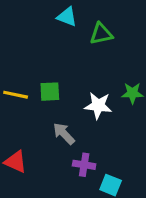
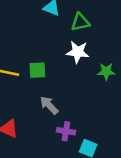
white star: (98, 106) -> (78, 52), moved

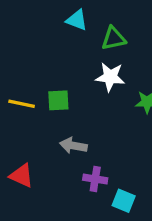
gray arrow: (49, 105) -> (73, 146), turned -36

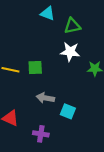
purple cross: (95, 179) -> (41, 134), moved
cyan square: (124, 201) -> (68, 111), moved

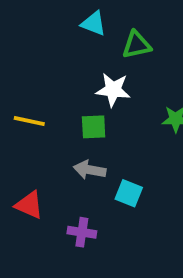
white star: (70, 52) -> (113, 90), moved
green square: (35, 67) -> (94, 127), moved

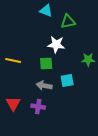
cyan square: (129, 193) -> (67, 81), moved, turned -32
red triangle: (29, 205) -> (13, 104), turned 35
purple cross: (82, 232) -> (38, 107), moved

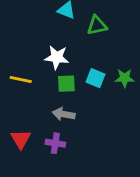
white star: (56, 45) -> (57, 57), moved
cyan square: (67, 81) -> (95, 78), moved, turned 32

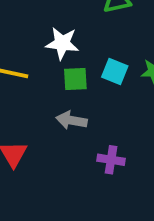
purple cross: (55, 143) -> (111, 160), moved

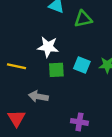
gray arrow: (72, 120) -> (38, 96), moved

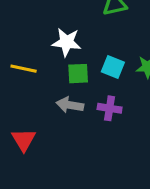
gray arrow: (38, 96) -> (70, 105), moved
purple cross: (79, 122) -> (110, 108), moved

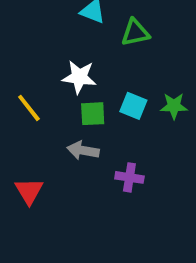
yellow line: (24, 69) -> (29, 108), turned 40
purple cross: (110, 108) -> (129, 177), moved

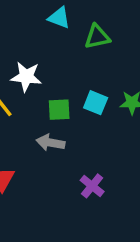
white star: (79, 77) -> (26, 77), moved
purple cross: (129, 177) -> (92, 186), moved, turned 30

